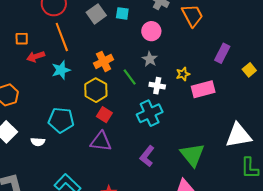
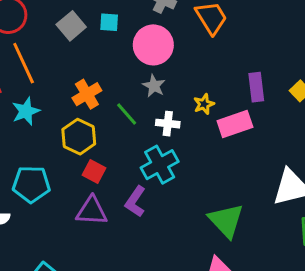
pink circle: (151, 31) -> (153, 45), size x1.4
purple rectangle: (222, 53) -> (256, 87), moved, turned -30
purple L-shape: (147, 156) -> (135, 202), moved

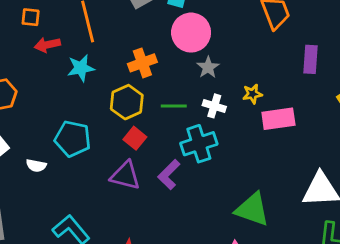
pink circle: (153, 45) -> (191, 33), moved
purple rectangle: (256, 87) -> (311, 59), moved
green line: (127, 114) -> (174, 106), moved, turned -60
green triangle: (226, 221) -> (252, 209), turned -39

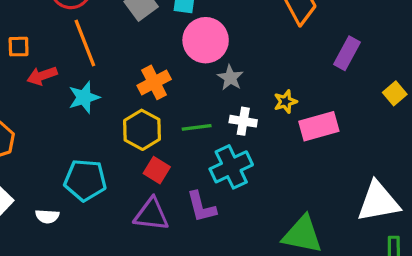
purple rectangle: (311, 59) -> (347, 53), turned 32
purple L-shape: (169, 174) -> (201, 207), turned -52

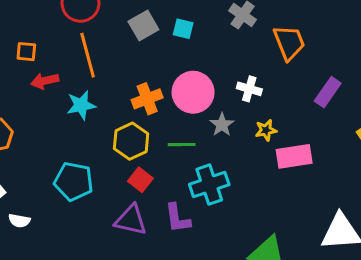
pink circle: (206, 40) -> (193, 92), moved
gray star: (230, 78) -> (222, 125), moved
white cross: (243, 121) -> (249, 89), moved
white semicircle: (47, 216) -> (19, 221), moved

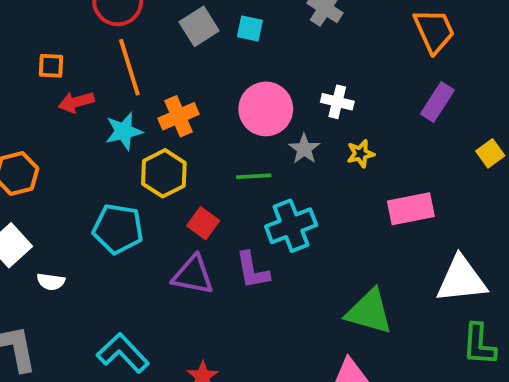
orange trapezoid: (289, 43) -> (434, 31), moved
orange cross: (147, 99) -> (179, 116), moved
yellow hexagon: (131, 141) -> (164, 173), moved
pink rectangle: (294, 156) -> (411, 209), moved

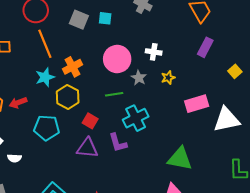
gray square: (199, 26) -> (79, 20), turned -30
red arrow: (76, 102) -> (18, 103), moved
white triangle: (461, 280) -> (226, 120), moved

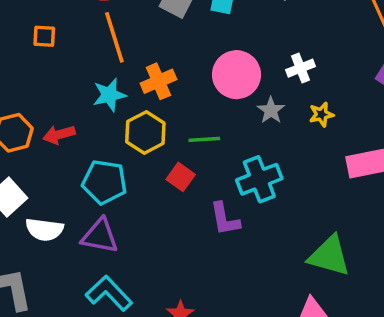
white cross: (154, 52) -> (300, 68), turned -35
green line: (114, 94) -> (204, 139), moved
purple triangle: (87, 148) -> (100, 236), moved
white semicircle: (14, 158) -> (44, 229), size x1.5

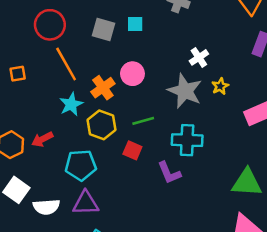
pink circle: (236, 75) -> (132, 74), moved, size x0.7
gray star: (271, 110) -> (185, 91), size x1.8
cyan cross: (259, 179) -> (187, 140), turned 36

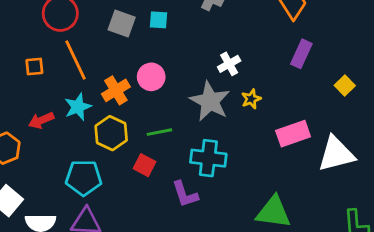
orange square: (18, 74) -> (34, 66), moved
red arrow: (42, 139) -> (41, 120), moved

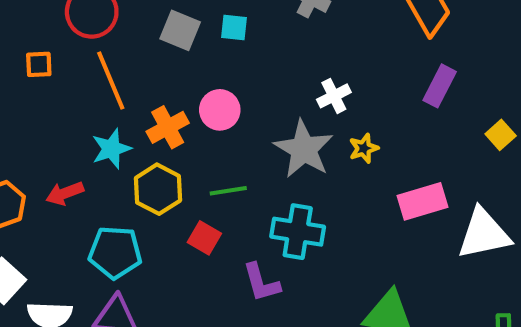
orange square: (34, 66) -> (39, 64), moved
red arrow: (41, 120) -> (65, 193), moved

